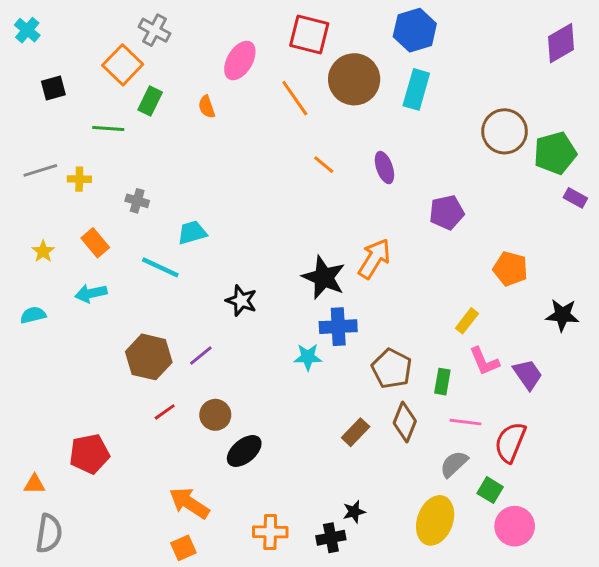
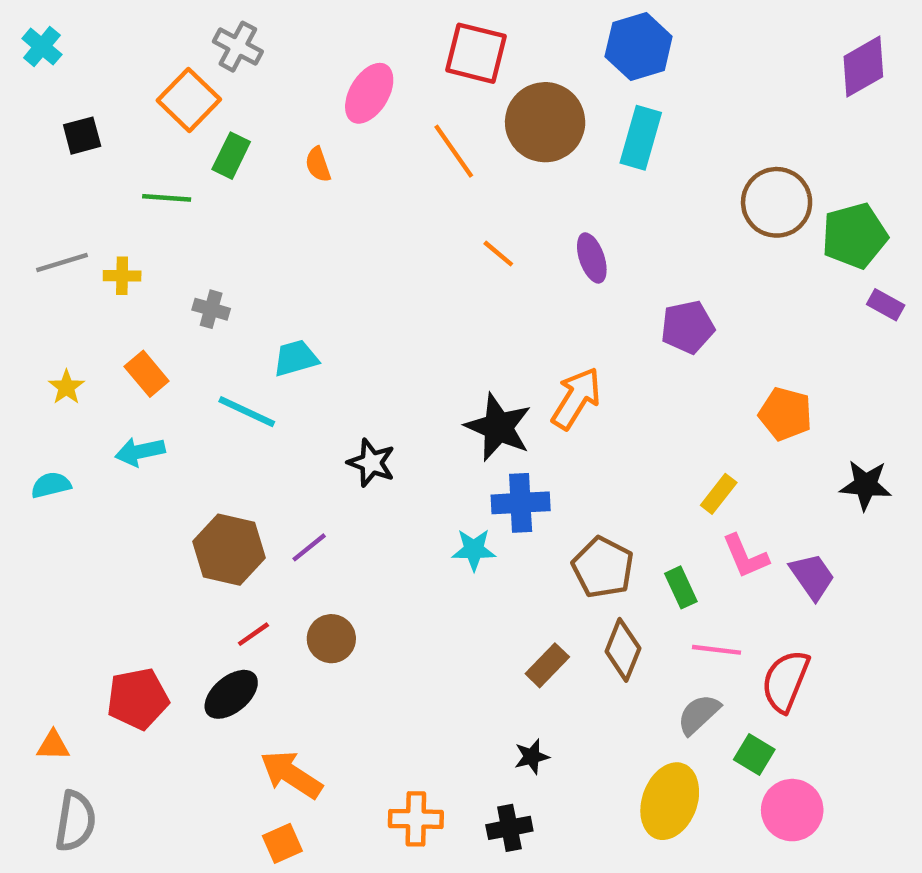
green rectangle: (442, 382) -> (681, 587), turned -35
black ellipse: (244, 451) -> (231, 694), moved
black star: (354, 512) -> (532, 757), moved

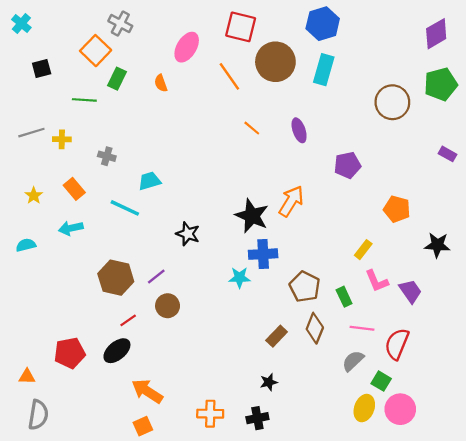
green pentagon: (854, 236) -> (441, 84), moved
brown circle: (331, 639) -> (168, 306), moved
yellow ellipse: (670, 801) -> (364, 408), moved, size x0.7

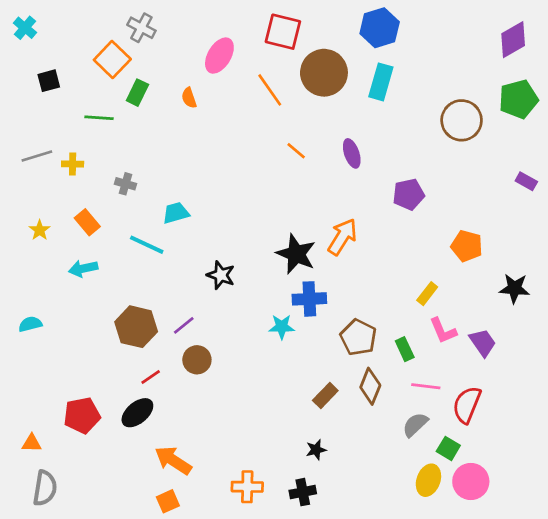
cyan semicircle: (26, 245) -> (30, 324), moved

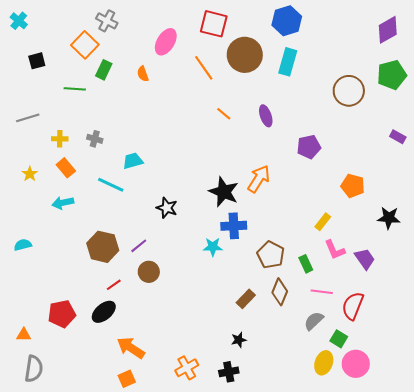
yellow cross: (73, 164) -> (60, 139), moved
orange cross: (247, 487) -> (187, 368), turned -30

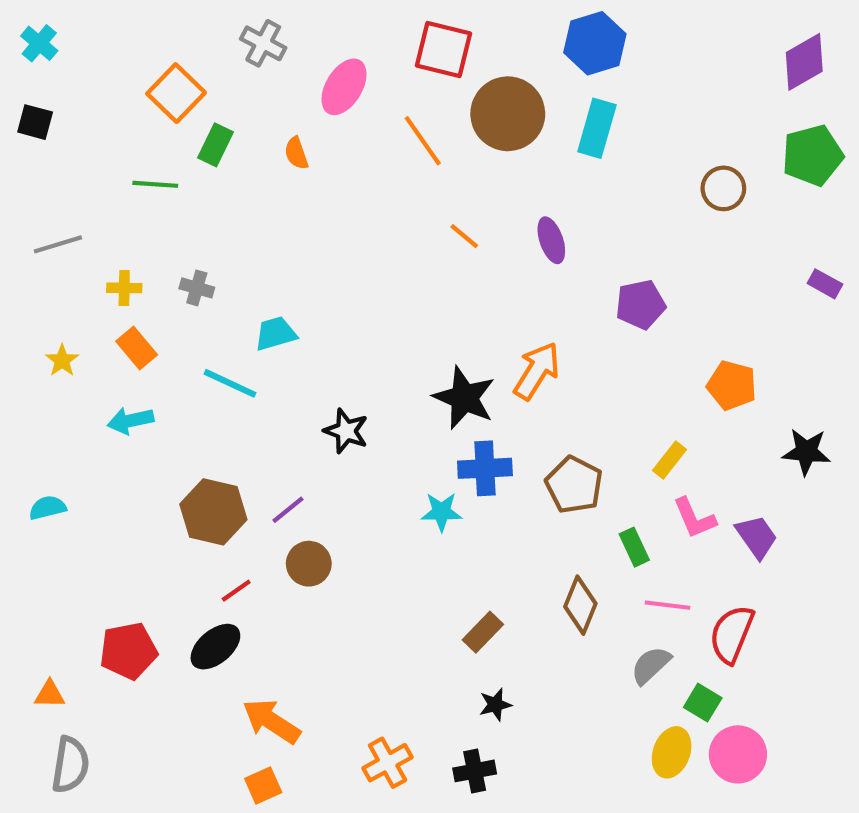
gray cross: (107, 21) -> (263, 43), moved
black square: (37, 61) -> (35, 122), moved, turned 30
brown circle: (349, 91) -> (723, 188), size x0.7
brown pentagon: (271, 255) -> (574, 485), moved
brown rectangle: (246, 299) -> (483, 632), moved

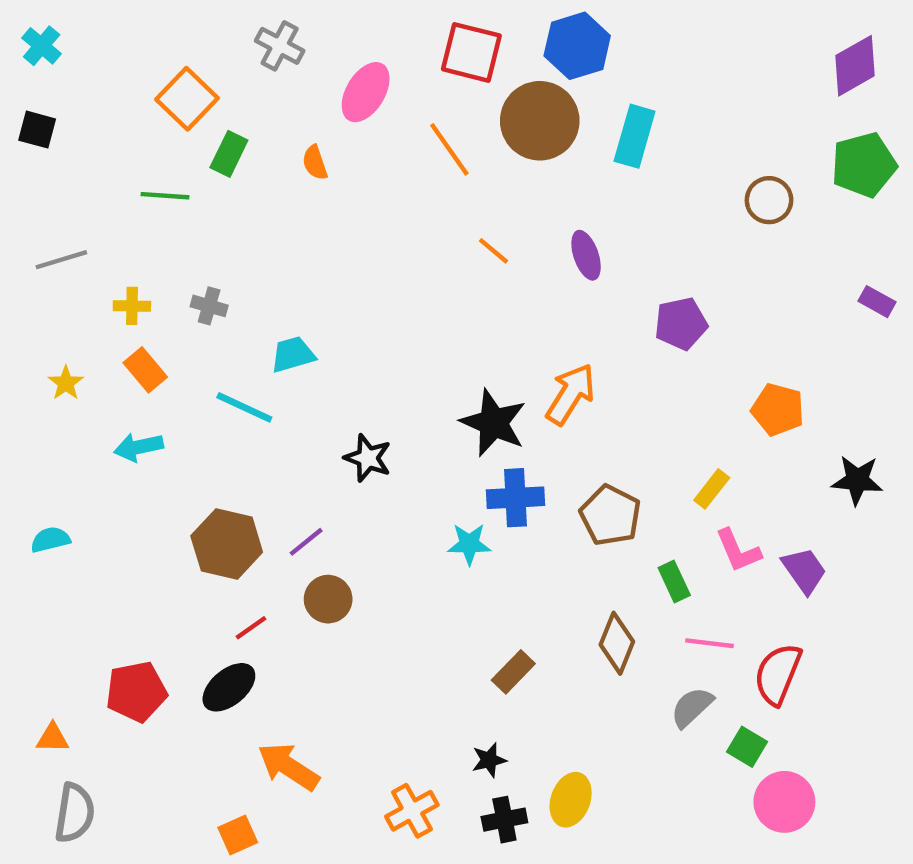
blue hexagon: (595, 43) -> (577, 46), moved
black star: (495, 705) -> (489, 760), moved
yellow ellipse: (672, 752) -> (571, 800), moved
orange square: (263, 786) -> (238, 835), moved

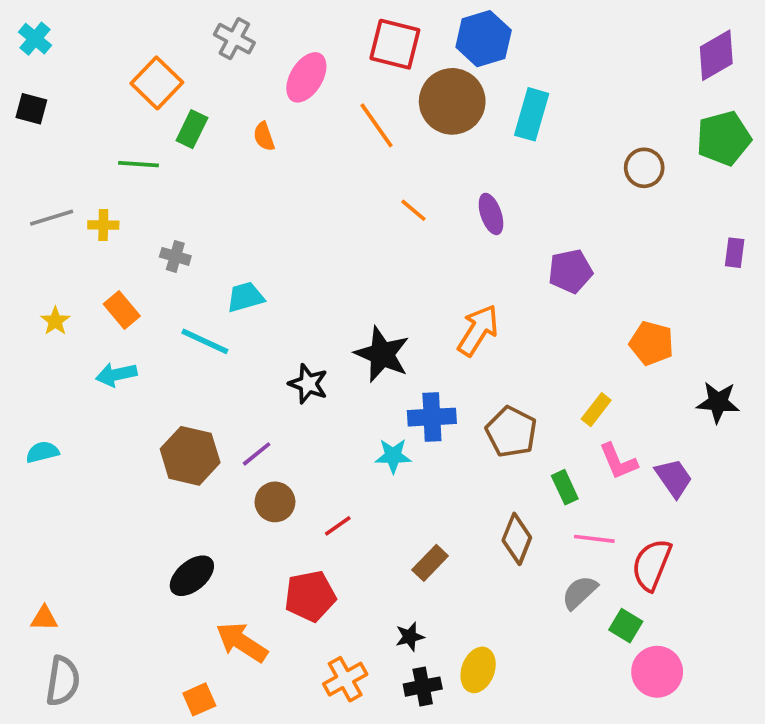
purple rectangle: (877, 302) -> (735, 253), turned 68
yellow cross: (132, 306) -> (103, 225), moved
black star: (493, 423) -> (382, 354), moved
red line: (251, 628) -> (338, 526), moved
red pentagon: (136, 692) -> (310, 596), moved

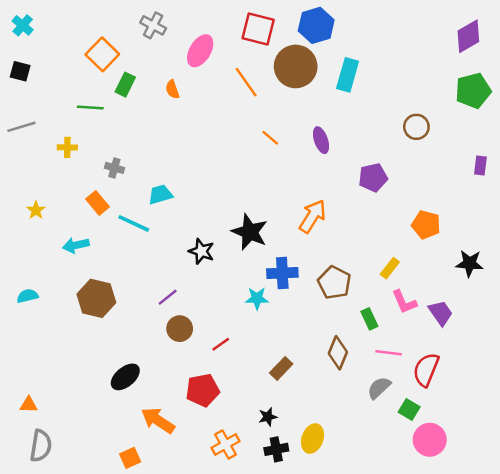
brown circle: (644, 168) -> (416, 127), moved
gray line: (52, 218) -> (21, 127), moved
orange rectangle: (122, 310) -> (98, 203), moved
brown hexagon: (190, 456) -> (96, 298), moved

